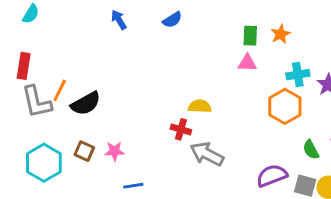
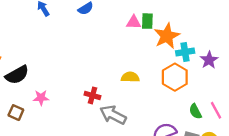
orange star: (281, 34) -> (167, 36), moved, size x1.6
pink triangle: (247, 63) -> (134, 22), moved
yellow semicircle: (200, 106) -> (130, 77), moved
pink star: (115, 151) -> (41, 98), moved

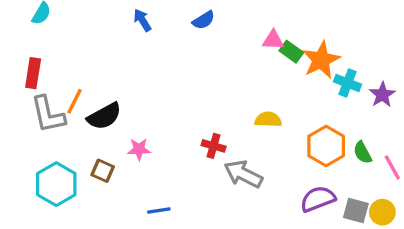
green rectangle: (147, 21) -> (291, 52), moved, turned -56
cyan cross: (185, 52) -> (348, 83), turned 30
orange hexagon: (175, 77) -> (326, 146), moved
green semicircle: (195, 111) -> (362, 153), moved

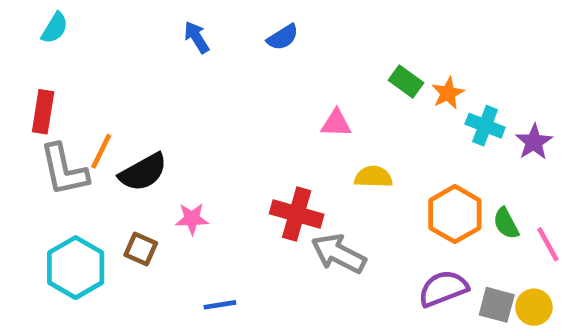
pink triangle: (273, 40) -> (336, 123), moved
orange star: (321, 60) -> (448, 93), size x0.6
red cross: (214, 146) -> (297, 214), size x1.5

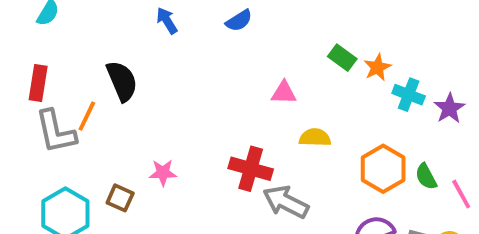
black semicircle: (143, 172) -> (122, 81), moved, turned -84

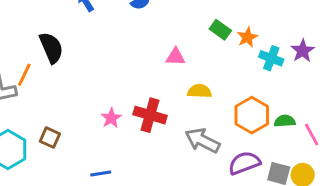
purple star: (449, 108) -> (303, 51), moved
pink star: (163, 173) -> (111, 118), moved, turned -30
green semicircle: (426, 177) -> (285, 121), turned 114
gray arrow: (286, 202) -> (202, 141), moved

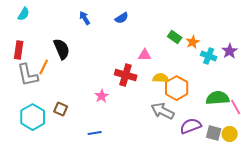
red cross: (150, 115) -> (126, 75), moved
orange hexagon: (252, 115) -> (177, 88), moved
green semicircle: (285, 121) -> (218, 98), size x1.6

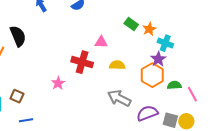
purple star: (230, 51) -> (158, 59), moved
orange hexagon: (177, 88) -> (152, 75), moved
green semicircle: (218, 98) -> (174, 85), size x0.6
blue line: (95, 133) -> (26, 120), moved

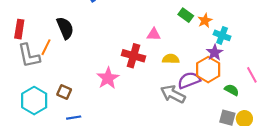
pink star: (58, 83) -> (108, 78), size x1.5
green semicircle: (174, 85) -> (232, 90), moved, turned 32
pink line: (192, 94) -> (252, 75), moved
purple semicircle: (147, 113) -> (189, 80), moved

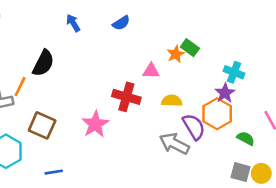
orange star: (205, 21) -> (176, 54), moved
black semicircle: (65, 28) -> (43, 63), turned 50
purple semicircle: (189, 80) -> (194, 127), turned 80
brown square: (64, 92) -> (42, 125), moved, size x1.5

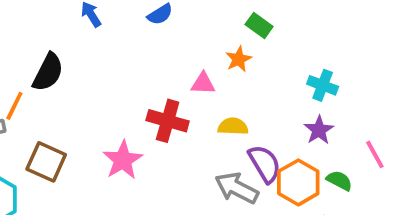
green rectangle: (190, 48) -> (259, 26), moved
purple star: (225, 93) -> (319, 130), moved
orange hexagon: (217, 114) -> (298, 182), moved

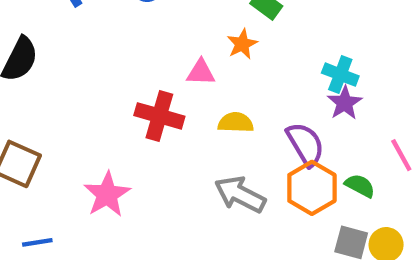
purple star: (319, 130) -> (345, 103), moved
pink star: (123, 160) -> (107, 194), moved
purple semicircle: (265, 164) -> (305, 144), moved

